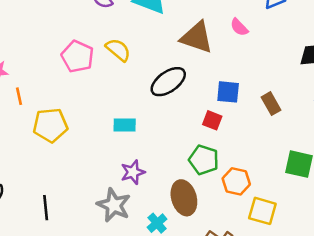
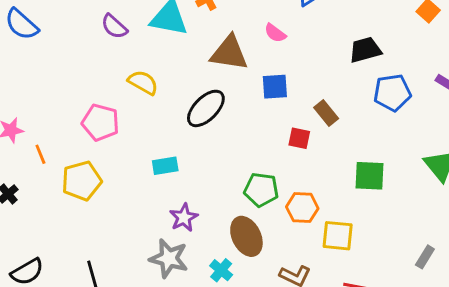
pink pentagon: (77, 56) -> (101, 122), moved
blue square: (228, 92) -> (275, 87), moved
red square: (212, 120) -> (299, 138), moved

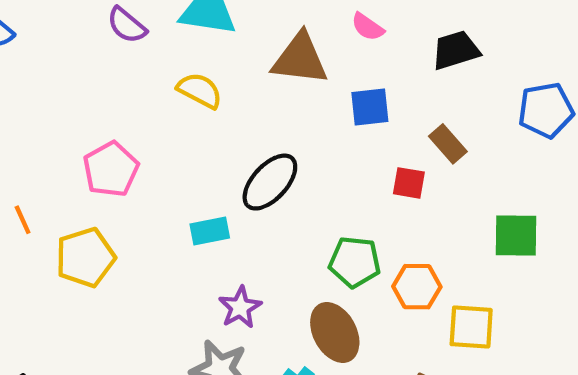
black trapezoid: (365, 50) -> (456, 50), moved
yellow semicircle: (143, 82) -> (200, 90), moved
black ellipse: (206, 108) -> (270, 182), moved
pink pentagon: (101, 122) -> (111, 169), turned 30

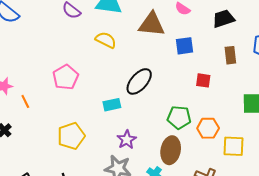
brown rectangle: (448, 144) -> (230, 55), moved, turned 36
yellow pentagon: (85, 257) -> (71, 136), moved
brown ellipse: (335, 332) -> (171, 150), turned 40

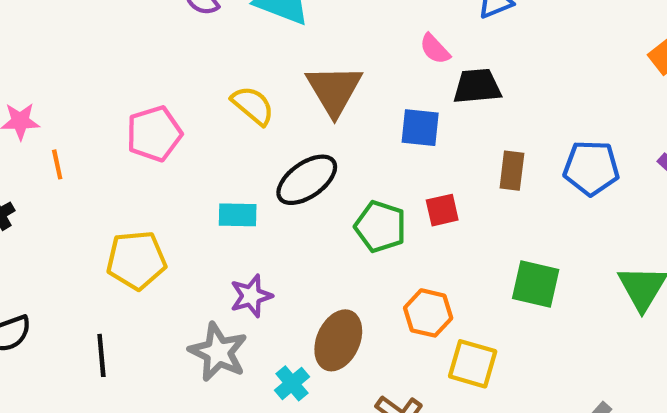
black trapezoid: (223, 19) -> (477, 86), moved
brown triangle: (152, 24) -> (334, 90), moved, turned 40
yellow semicircle: (106, 40) -> (253, 106), moved
red square: (203, 80) -> (442, 210), turned -35
green pentagon: (179, 117) -> (380, 227), moved

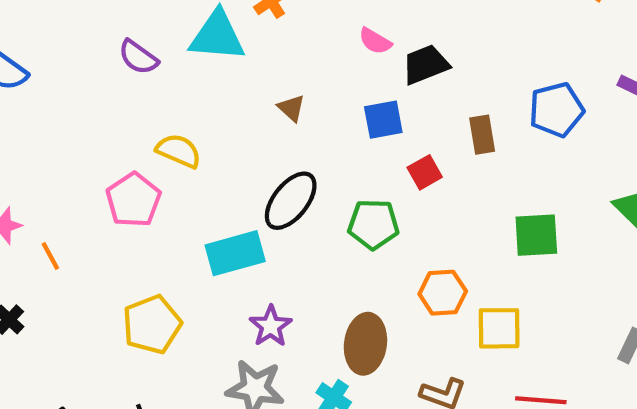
brown triangle: (334, 90) -> (291, 108), size x0.5
yellow semicircle: (253, 106) -> (179, 151), moved
red square: (442, 210) -> (425, 172), moved
cyan rectangle: (238, 215) -> (235, 253), size x1.5

